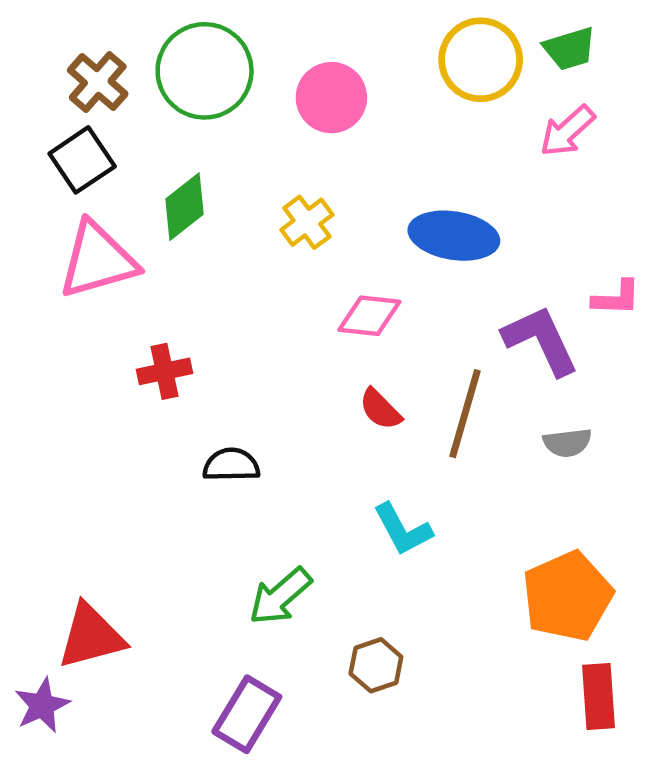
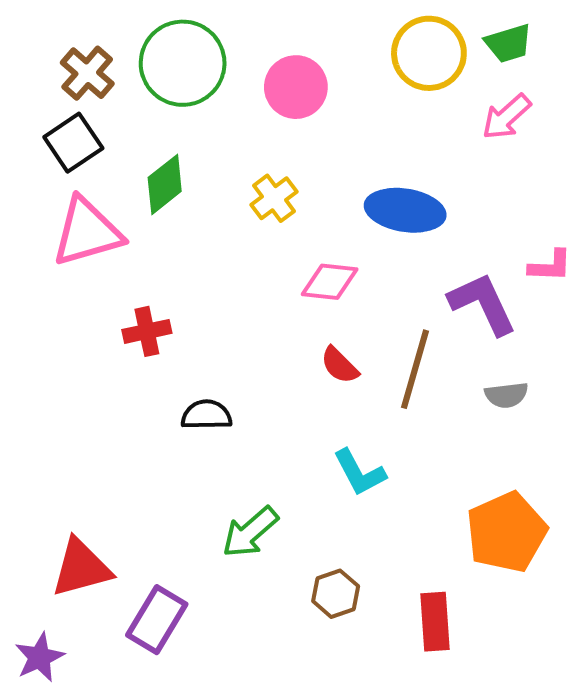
red rectangle: (599, 696) -> (435, 622), moved
purple star: (42, 705) -> (40, 657), moved
purple rectangle: (247, 714) -> (157, 620), moved

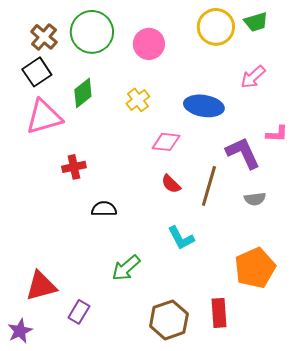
pink arrow: (506, 117) -> (253, 77), moved
brown hexagon: (336, 594) -> (169, 320), moved, size x1.6
purple rectangle: (157, 620) -> (79, 312), size x0.7

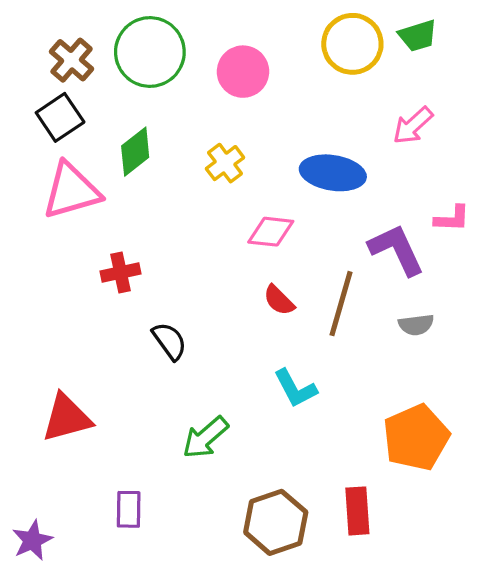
black semicircle: (104, 209) -> (169, 341), turned 55
red triangle: (41, 286) -> (67, 418), moved
purple rectangle: (79, 312) -> (129, 509), turned -30

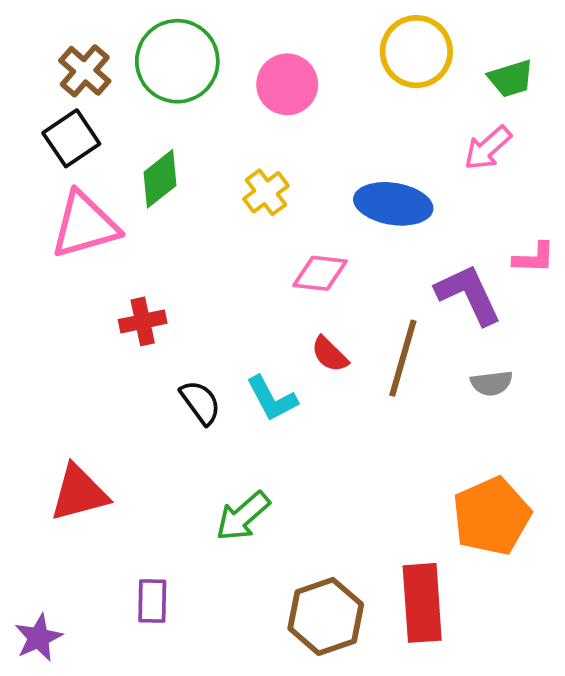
green trapezoid: (418, 36) -> (511, 79), moved
cyan L-shape: (295, 388) -> (272, 399), moved
red rectangle: (357, 511) -> (422, 603), size x1.4

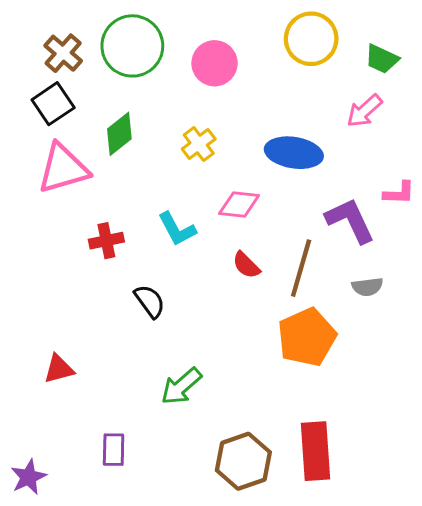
green trapezoid: (511, 79) -> (382, 59), turned 42
cyan L-shape: (272, 399) -> (177, 229), moved
red triangle: (79, 493) -> (59, 369), size x0.7
orange pentagon: (492, 516) -> (307, 337), moved

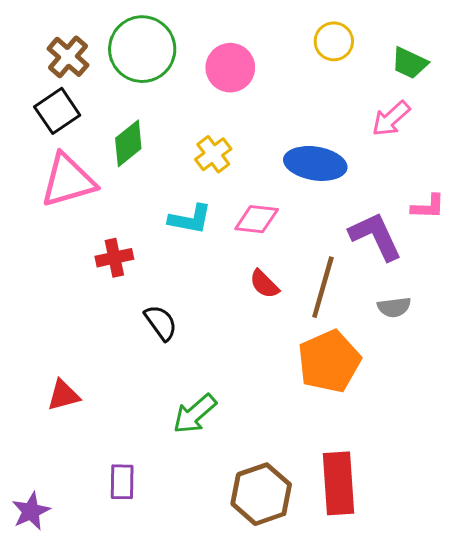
yellow circle: (311, 39) -> (334, 41), size x0.7
cyan L-shape: (177, 229) -> (190, 219), moved, turned -51

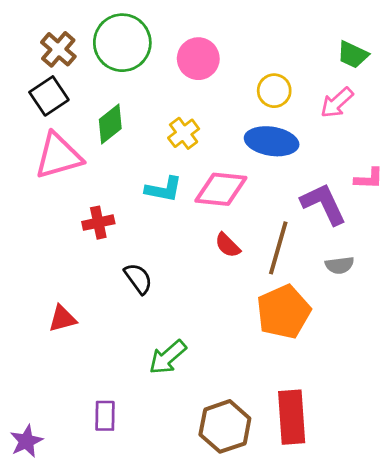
yellow circle: (334, 41) -> (274, 91), moved
pink diamond: (257, 219) -> (221, 189), size x1.4
red triangle: (63, 395) -> (62, 319), moved

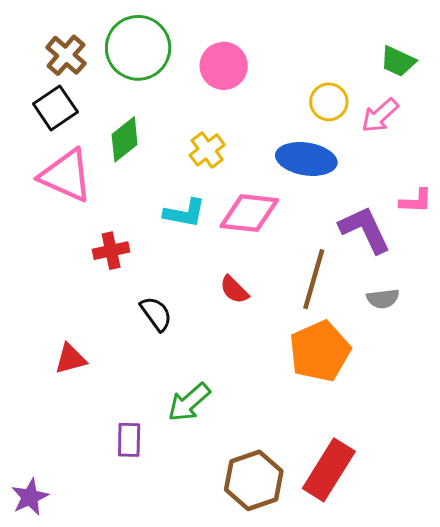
yellow circle: (274, 91) -> (329, 102), moved
pink triangle: (58, 156) -> (66, 176), turned 40
red semicircle: (228, 245) -> (234, 290), moved
purple rectangle: (105, 416) -> (129, 440), moved
red rectangle: (292, 417) -> (329, 470), turned 36

